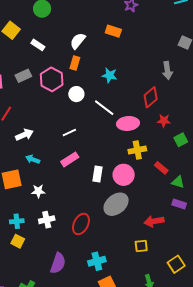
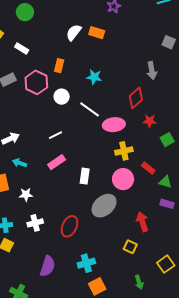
white semicircle: (78, 41) -> (74, 32), moved
pink circle: (124, 175) -> (123, 179), moved
red arrow: (154, 221) -> (142, 222), turned 84
yellow square: (141, 246) -> (130, 247), turned 32

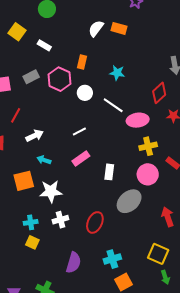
white star: (26, 195) -> (51, 191), size x1.6
yellow square: (130, 247) -> (158, 254), moved, size x1.5

